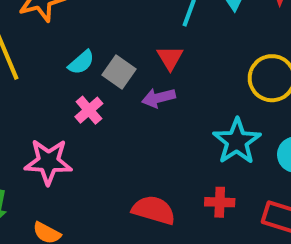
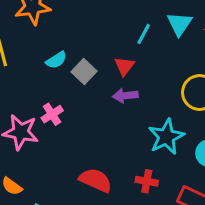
purple arrow: (159, 98) -> (125, 96), moved
pink cross: (89, 110) -> (52, 114), moved

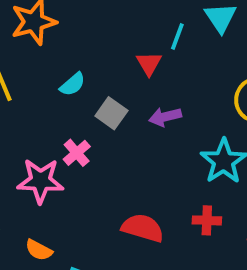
red triangle: (124, 66) -> (149, 63), moved
gray square: (84, 71) -> (111, 113), moved

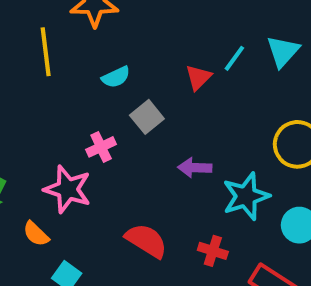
purple arrow: (165, 117) -> (195, 168), moved
pink star: (40, 181) -> (68, 189), moved

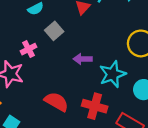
red cross: (213, 251) -> (95, 106), size x1.5

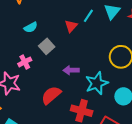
red semicircle: (56, 102) -> (51, 95), moved, turned -70

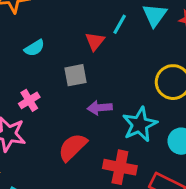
gray square: (47, 46) -> (75, 75), moved, turned 35

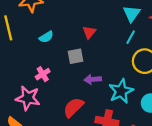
cyan line: (120, 24) -> (131, 37), moved

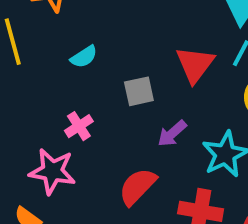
red triangle: (89, 32) -> (195, 64), moved, size x1.5
purple arrow: (93, 79) -> (172, 133), turned -35

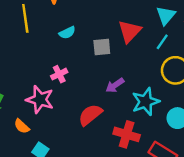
red triangle: (195, 64) -> (130, 31), moved
gray square: (139, 91) -> (102, 47), moved

